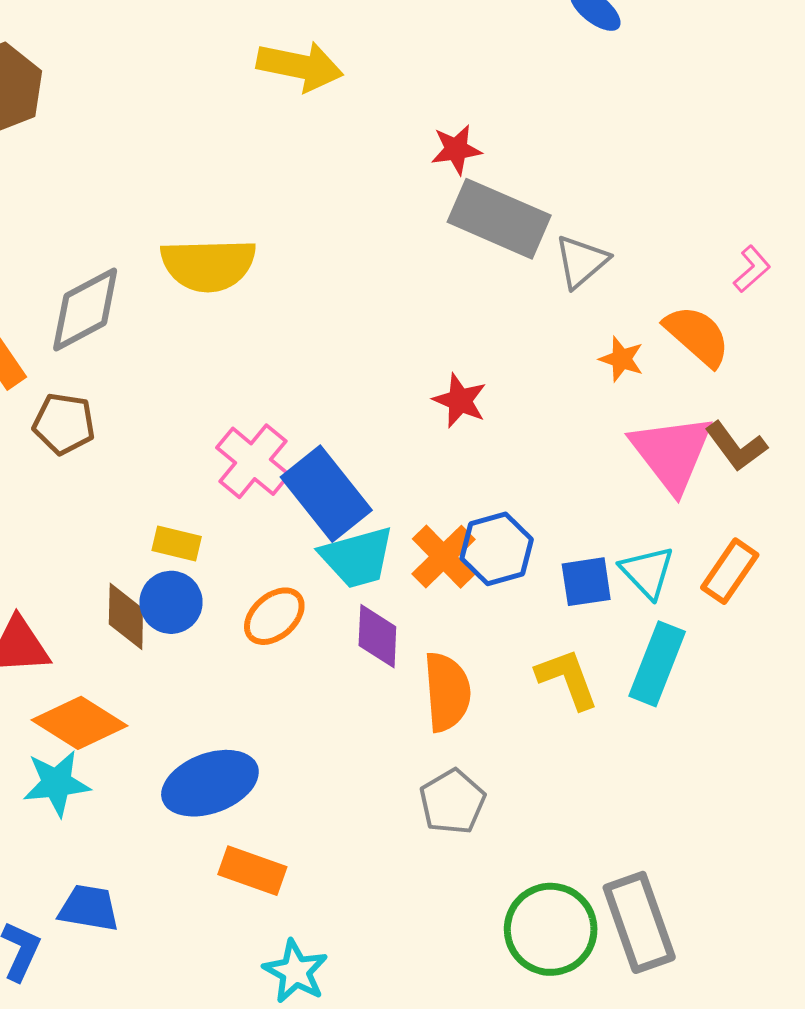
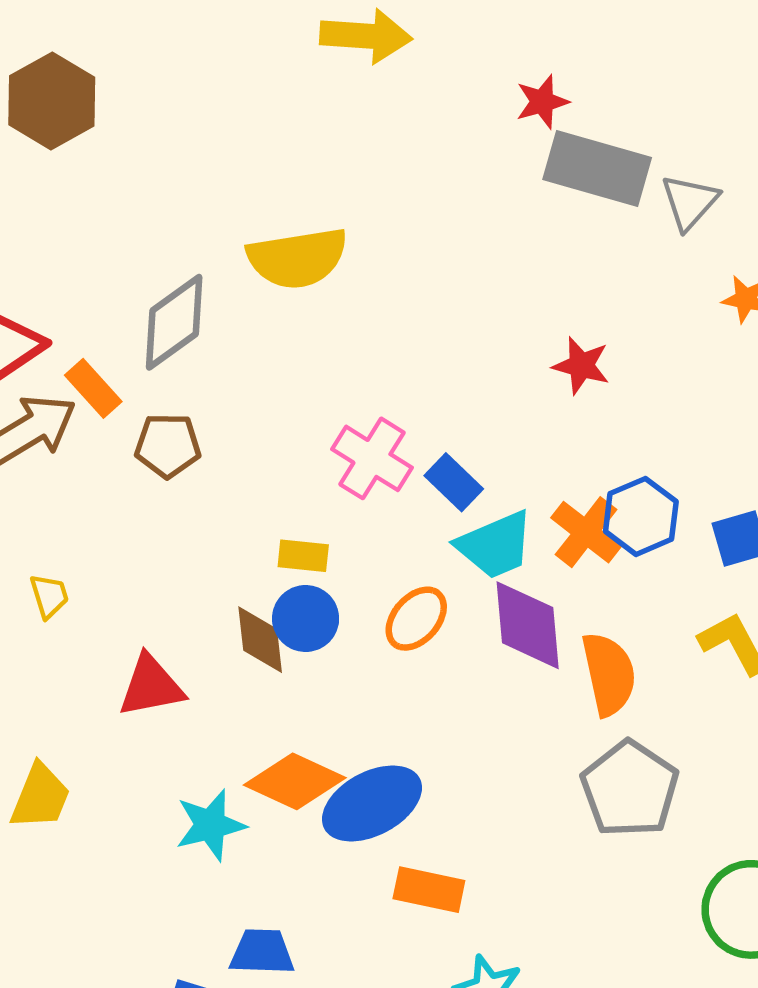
blue rectangle: (326, 494) -> (454, 482), size x0.6
purple diamond: (377, 636) -> (528, 625), size x1.4
orange diamond: (79, 723) -> (295, 781), moved
gray pentagon: (452, 802) -> (630, 789), size x1.4

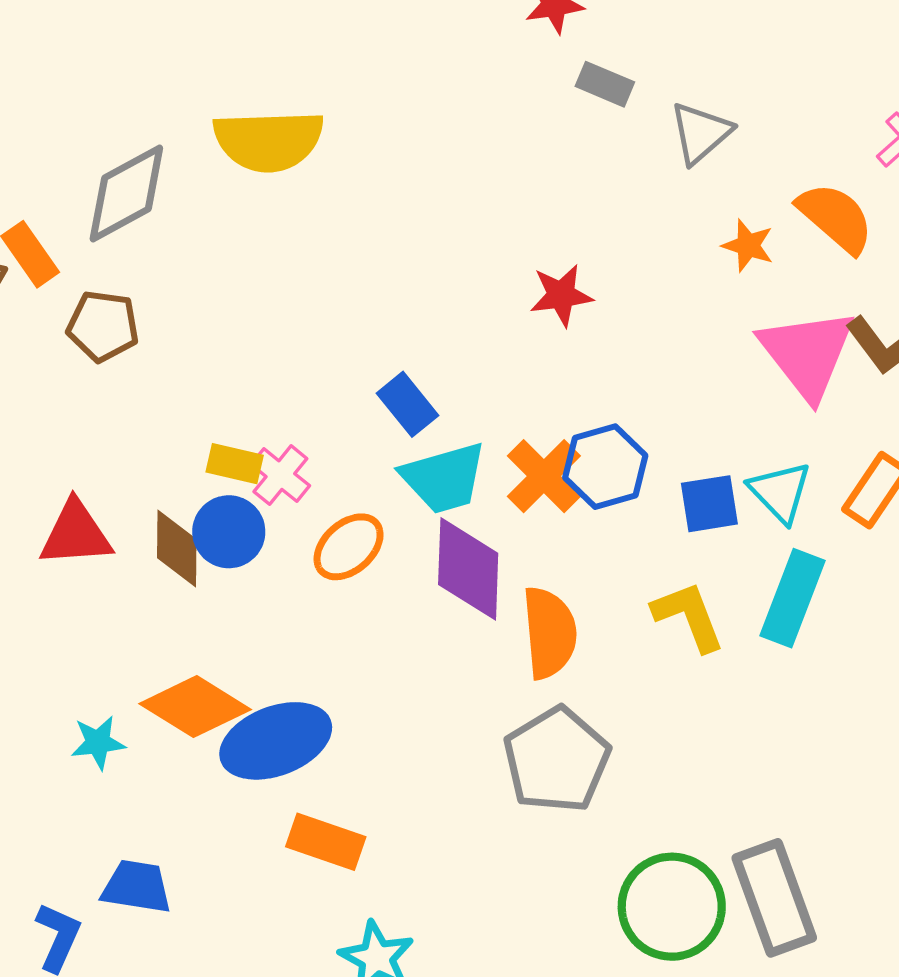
gray rectangle: (597, 169) -> (605, 84), size x0.5
red star: (581, 366) -> (561, 295), turned -30
pink cross: (372, 458) -> (280, 475), moved, size x0.7
red triangle: (151, 686) -> (76, 534), moved
cyan star: (210, 825) -> (98, 742), size x0.7

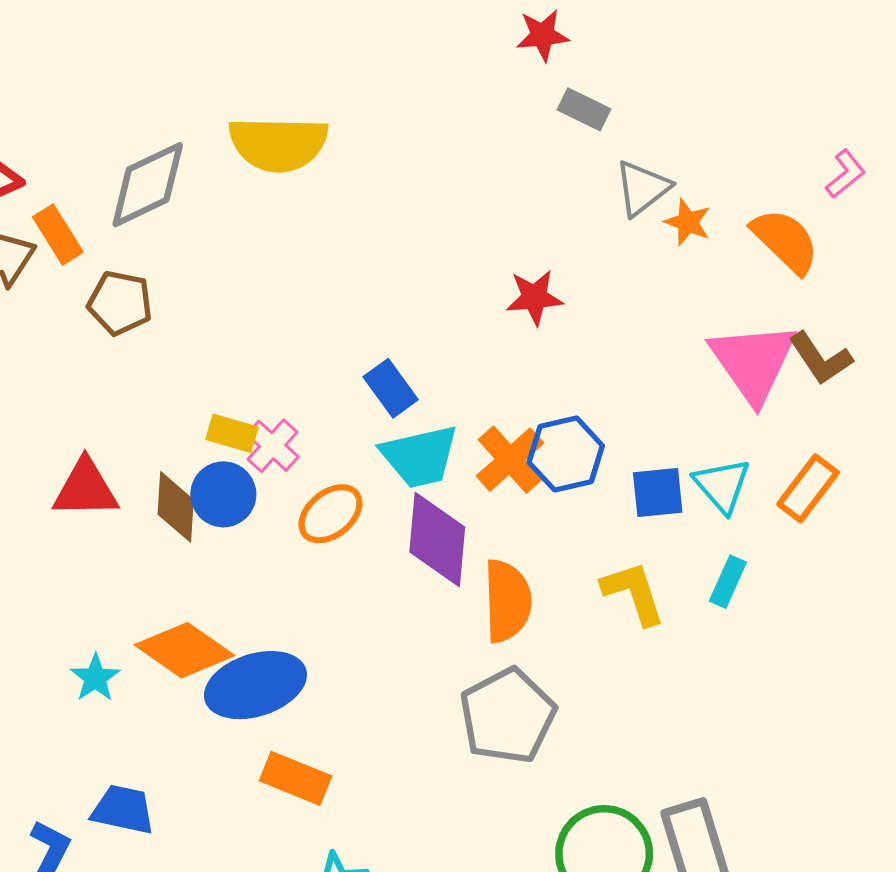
gray triangle: (701, 133) -> (642, 188), moved
orange star: (748, 246) -> (688, 222), moved
cyan rectangle: (792, 598) -> (728, 582), size x0.6
cyan star: (98, 742) -> (95, 678), turned -30

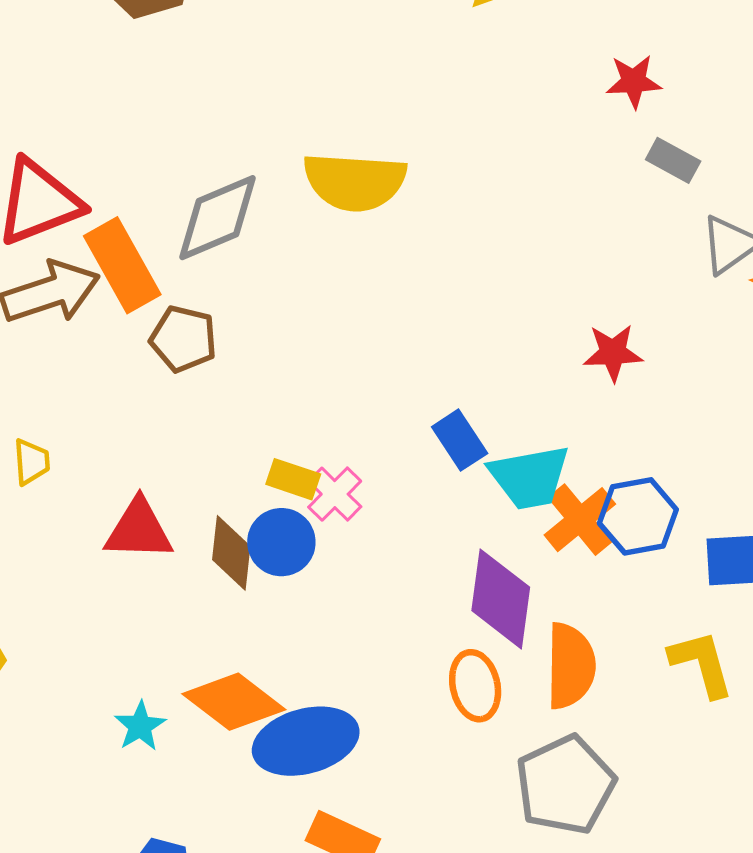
orange rectangle: (58, 235) -> (122, 265), size x1.5
cyan trapezoid: (420, 456) -> (530, 477), moved
orange ellipse: (331, 514) -> (475, 686), moved, turned -66

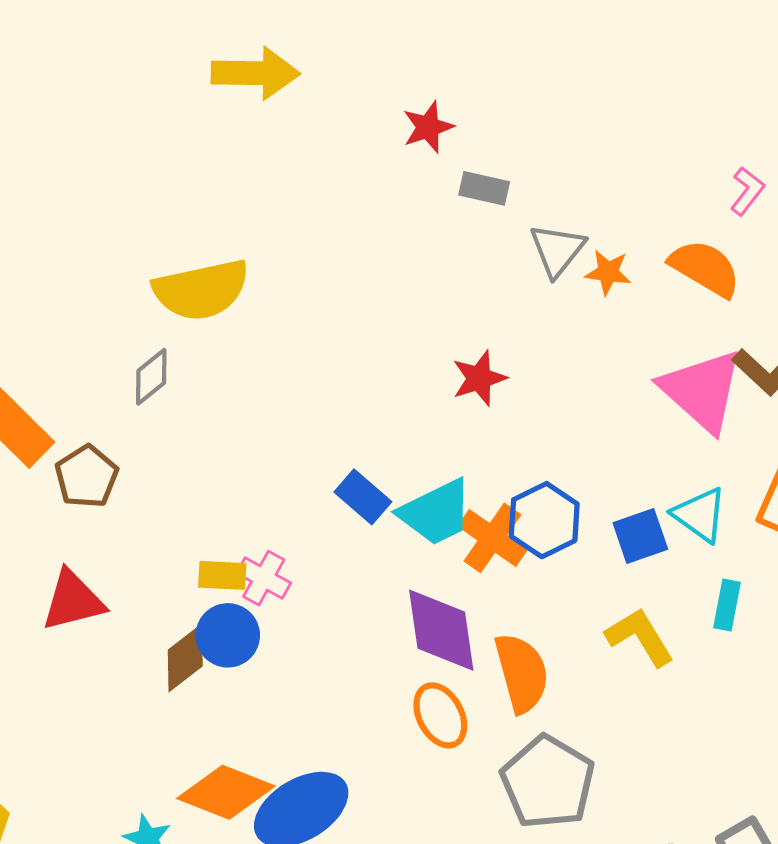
gray diamond: (218, 218) -> (151, 377), moved, size x0.6
brown pentagon: (183, 339) -> (87, 477), turned -30
red triangle: (139, 530) -> (73, 601), moved
brown diamond: (231, 553) -> (185, 658), turned 62

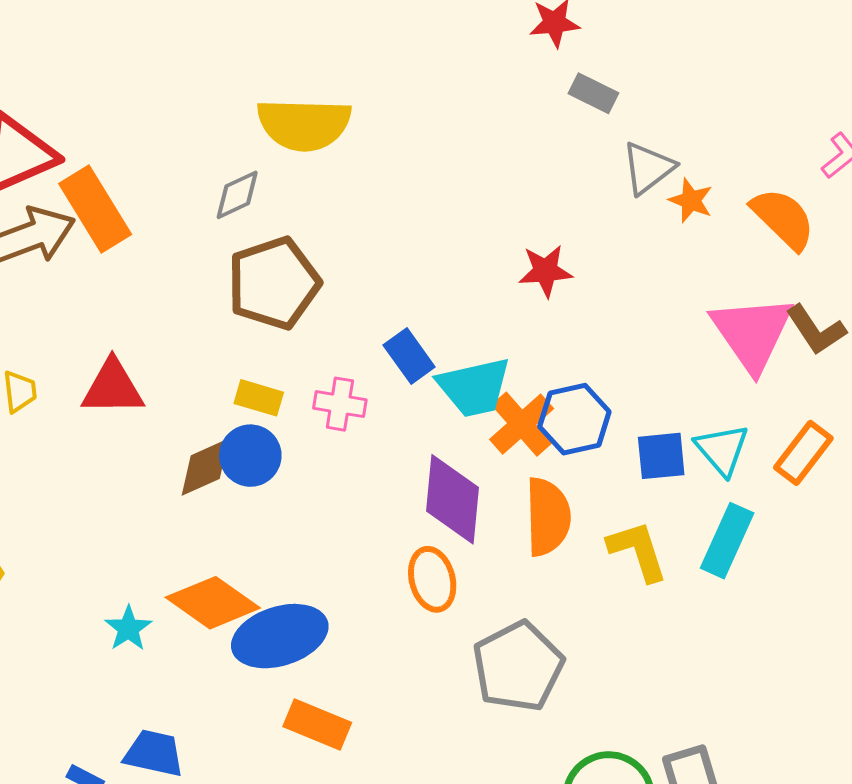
brown pentagon: (87, 477) -> (274, 283), moved, size x1.5
pink cross: (264, 578) -> (340, 404), moved, turned -33
cyan rectangle: (727, 605) -> (727, 541), size x1.5
orange semicircle: (522, 673) -> (548, 517), moved

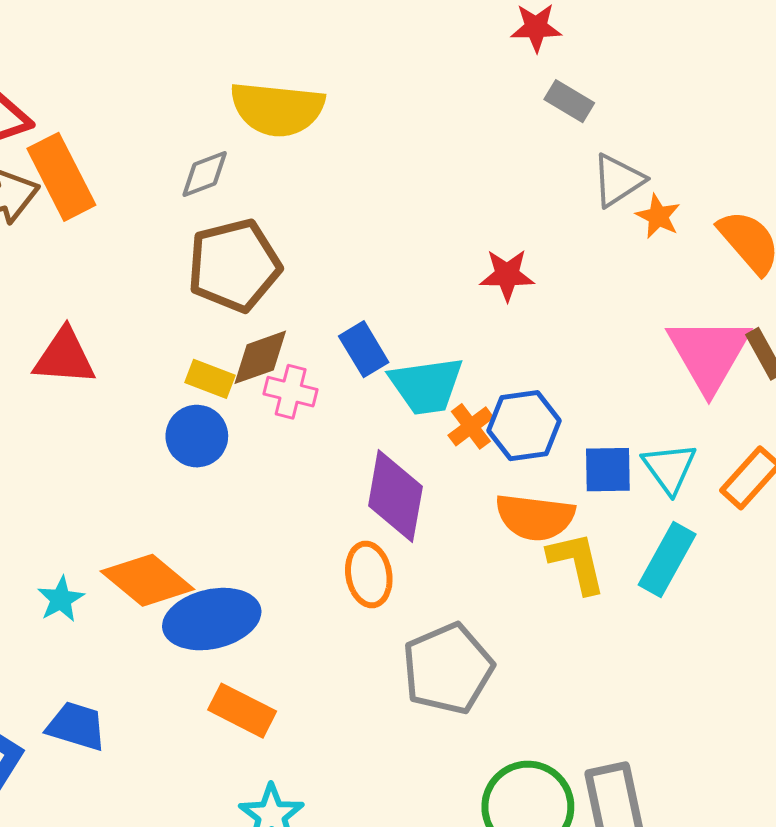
orange cross: (522, 424) -> (471, 426), size x0.7
brown diamond: (205, 467) -> (260, 357), moved
orange semicircle: (548, 517) -> (535, 517), moved, turned 94

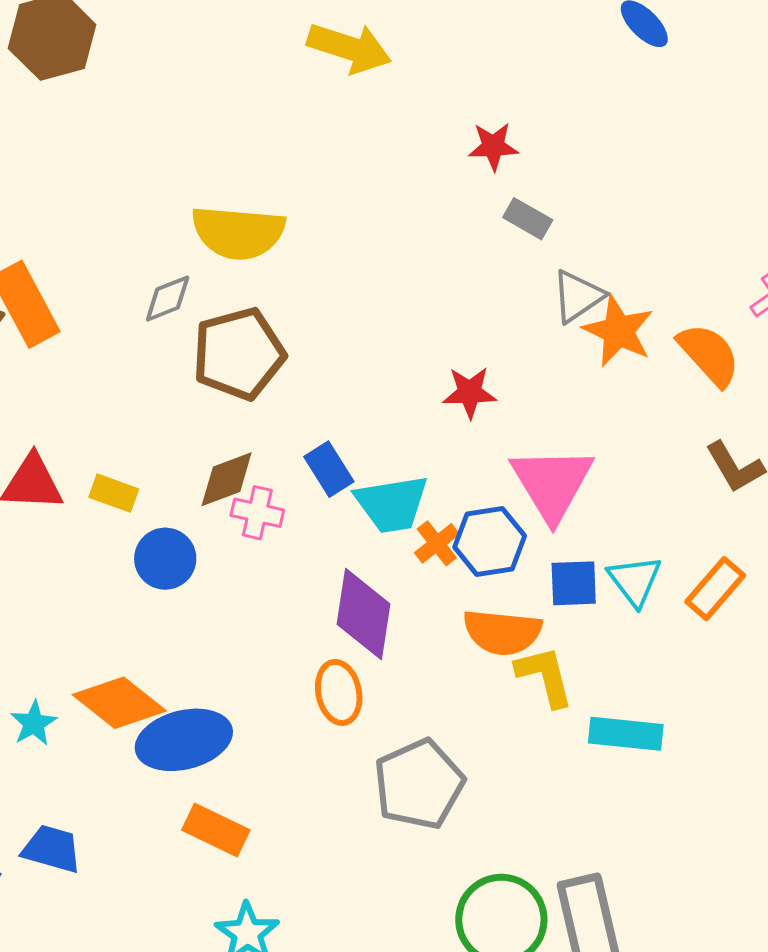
orange star: (658, 216) -> (618, 331), size x1.6
brown pentagon: (234, 265) -> (239, 354), moved
pink triangle: (709, 354) -> (552, 483), moved
yellow rectangle: (210, 379) -> (114, 493), moved
cyan rectangle: (667, 560) -> (626, 734), moved, turned 68

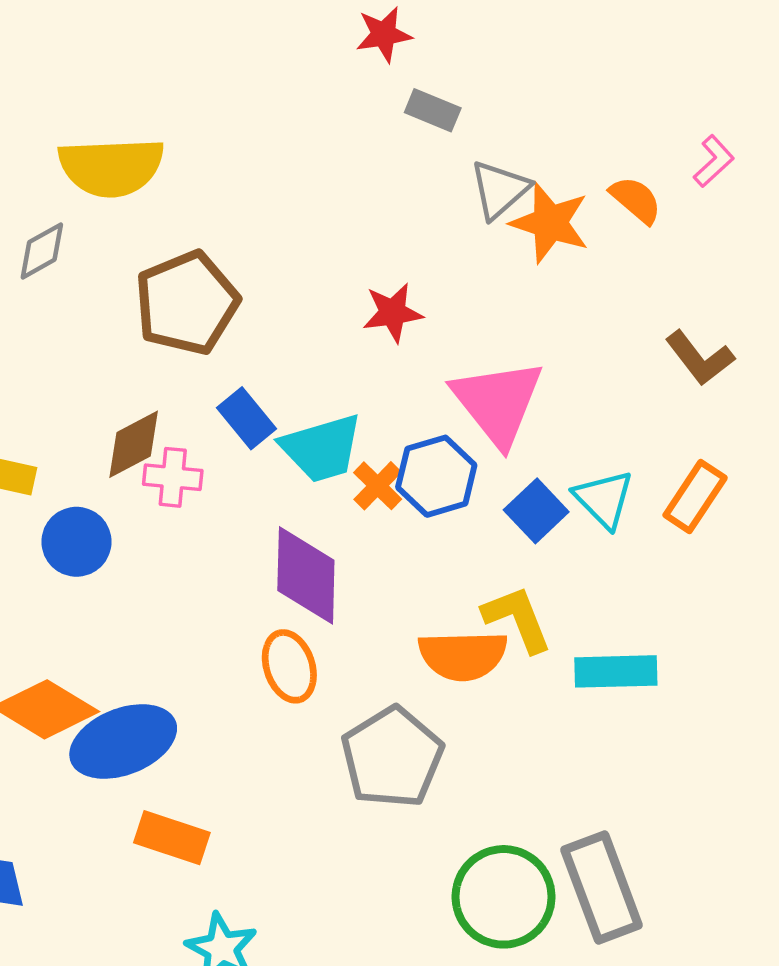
brown pentagon: (239, 354) -> (187, 303), moved
orange semicircle: (709, 355) -> (636, 200), moved, size x0.7
blue square: (574, 583) -> (536, 511), turned -34
orange semicircle: (502, 632) -> (463, 655), moved

